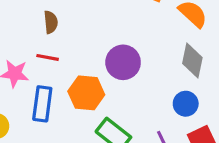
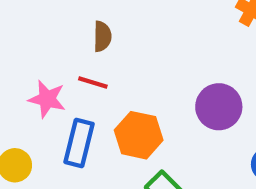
purple circle: (123, 62) -> (219, 107), moved

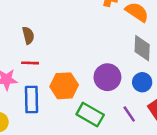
purple circle: (219, 107) -> (107, 77), moved

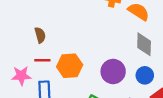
orange hexagon: (64, 86) -> (70, 66), moved

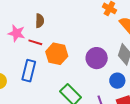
purple circle: (113, 71) -> (97, 58), moved
pink star: (21, 76) -> (16, 33), moved

